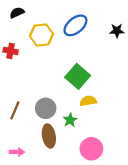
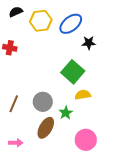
black star: (117, 31) -> (89, 43), moved
yellow hexagon: (41, 35) -> (41, 21), moved
brown ellipse: (49, 136) -> (46, 128), turned 40

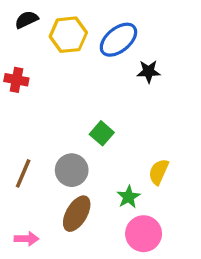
green square: (73, 72) -> (102, 133), moved, size x0.6
yellow semicircle: (83, 95) -> (159, 172), moved, turned -56
green star: (66, 113) -> (129, 197), moved

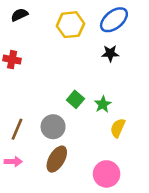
yellow hexagon: (68, 35) -> (70, 25), moved
blue ellipse: (118, 40) -> (114, 20), moved
green star: (129, 197) -> (103, 104), moved
pink arrow: (26, 239) -> (13, 162), moved

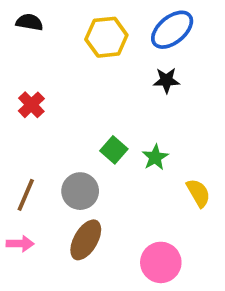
black semicircle: (19, 15) -> (29, 22), turned 35
red cross: (12, 60) -> (31, 105), moved, turned 35
yellow semicircle: (118, 128) -> (198, 193), moved, turned 126

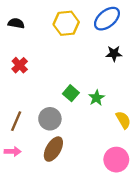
black semicircle: (29, 22) -> (16, 23), moved
black star: (166, 80) -> (114, 54), moved
pink circle: (161, 262) -> (116, 160), moved

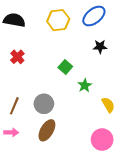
black semicircle: (16, 23) -> (14, 20), size x1.5
green square: (71, 93) -> (65, 67), moved

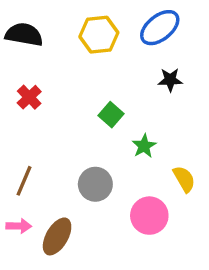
gray circle: (44, 104) -> (95, 184), moved
brown ellipse: (47, 130) -> (57, 236), moved
pink circle: (102, 140) -> (149, 216), moved

